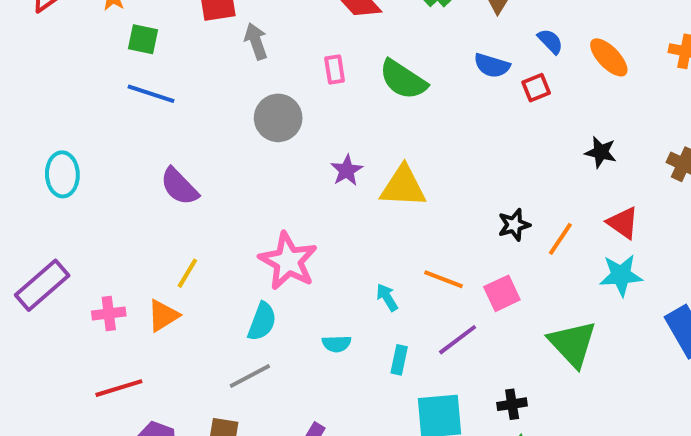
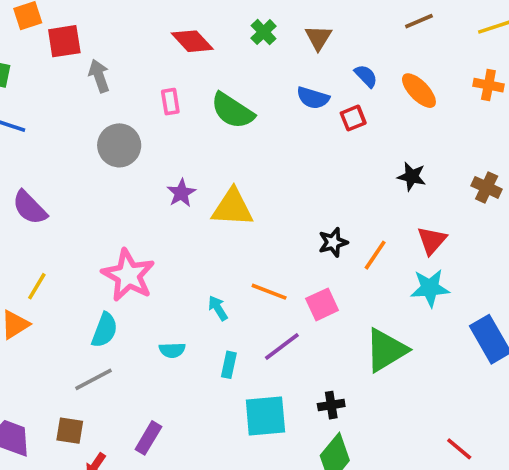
red triangle: (623, 223) -> (432, 240), turned 36
green triangle: (573, 344) -> (386, 350), turned 42

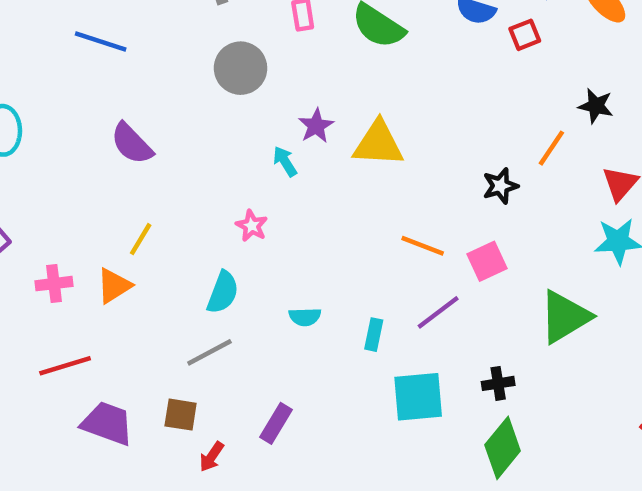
orange line: (375, 255) -> (551, 148), moved
pink star: (128, 275) -> (252, 226), size x0.5
cyan arrow: (218, 308) -> (285, 161), moved

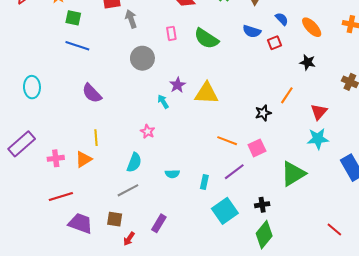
black star: (596, 106) -> (308, 62), moved
yellow line: (141, 239) -> (96, 138), turned -35
cyan square: (418, 397) -> (225, 211), turned -30

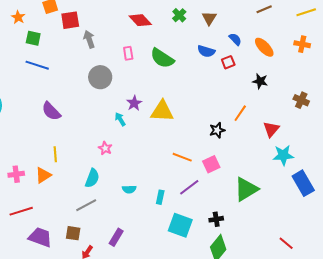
cyan star: (318, 139) -> (283, 155), moved
cyan square: (225, 211) -> (180, 225), turned -35

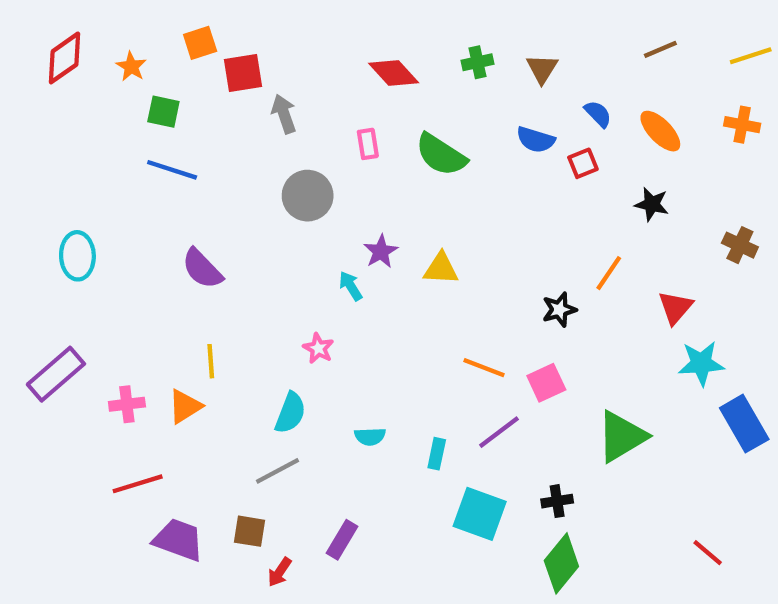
green cross: (179, 15) -> (478, 62), turned 32
yellow triangle: (162, 111) -> (441, 269), size x0.7

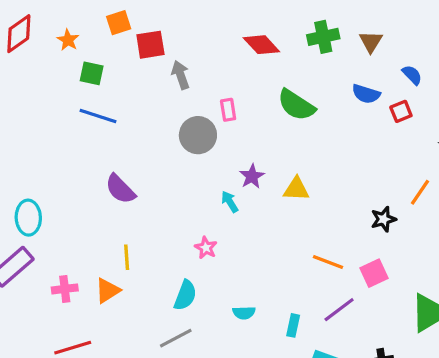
green cross: (478, 62) -> (323, 37), size x1.4
pink rectangle: (368, 144) -> (228, 110), moved
cyan ellipse: (77, 256) -> (28, 218), moved

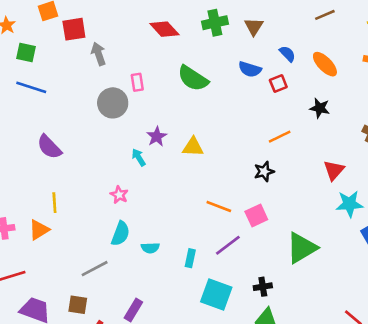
orange line: (420, 192) -> (280, 137), moved, turned 30
cyan semicircle: (185, 295) -> (120, 234), moved

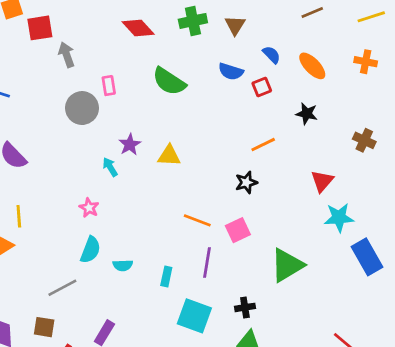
purple line: (228, 245) -> (207, 262), turned -44

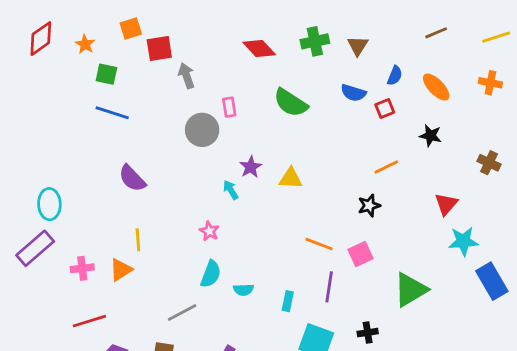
blue semicircle: (272, 55) -> (395, 76), turned 66

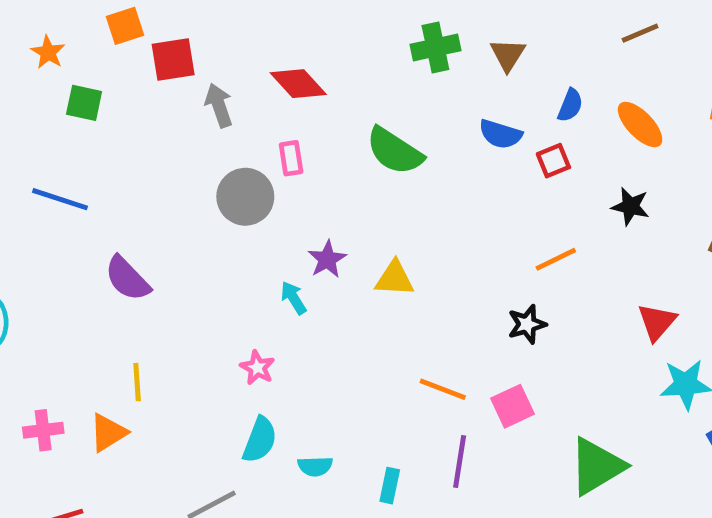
red diamond: (259, 49) -> (298, 84), moved
blue line: (112, 113) -> (60, 199), moved

